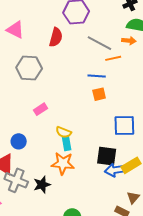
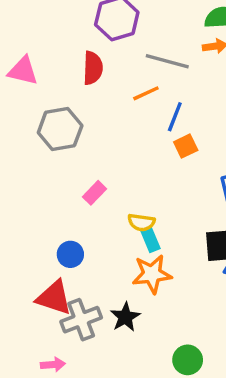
orange line: (113, 58) -> (146, 93), moved
blue line: (97, 76) -> (175, 117), turned -60
gray cross: (16, 180) -> (81, 320), turned -30

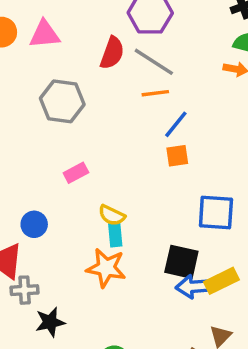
gray line: (167, 61) -> (154, 62), moved
pink triangle: (23, 71) -> (45, 34), turned -36
black star: (125, 317) -> (50, 322), moved
gray cross: (81, 320) -> (25, 290), size x0.7

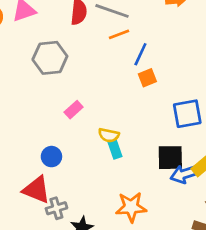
orange star: (106, 268) -> (131, 207), moved

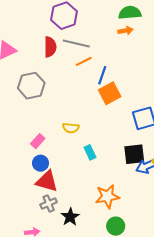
orange square: (147, 78) -> (110, 93), size x1.5
pink rectangle: (74, 110) -> (38, 141), moved
yellow semicircle: (109, 135) -> (71, 128), moved
red triangle: (36, 190) -> (47, 181), moved

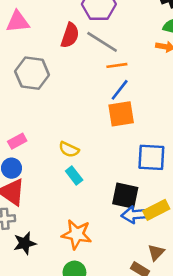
orange line: (84, 61) -> (117, 65), moved
yellow semicircle: (71, 128) -> (69, 149), moved
cyan rectangle: (90, 152) -> (74, 175), turned -32

